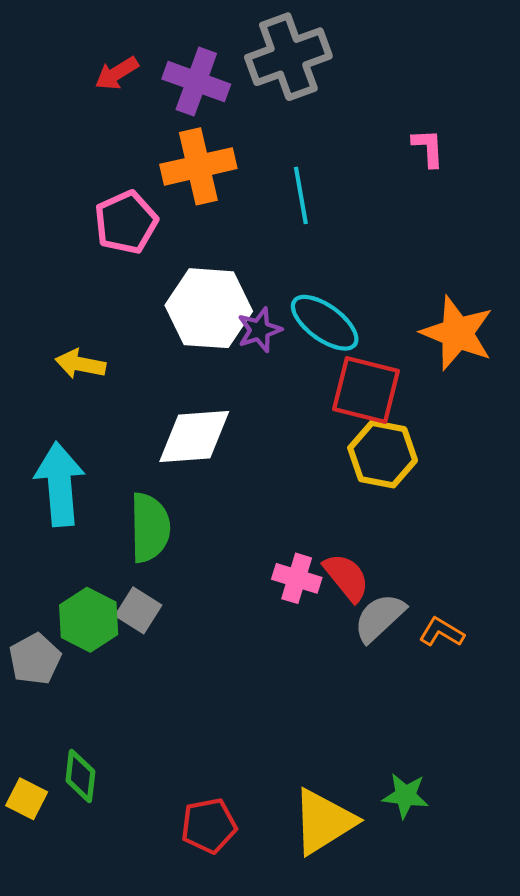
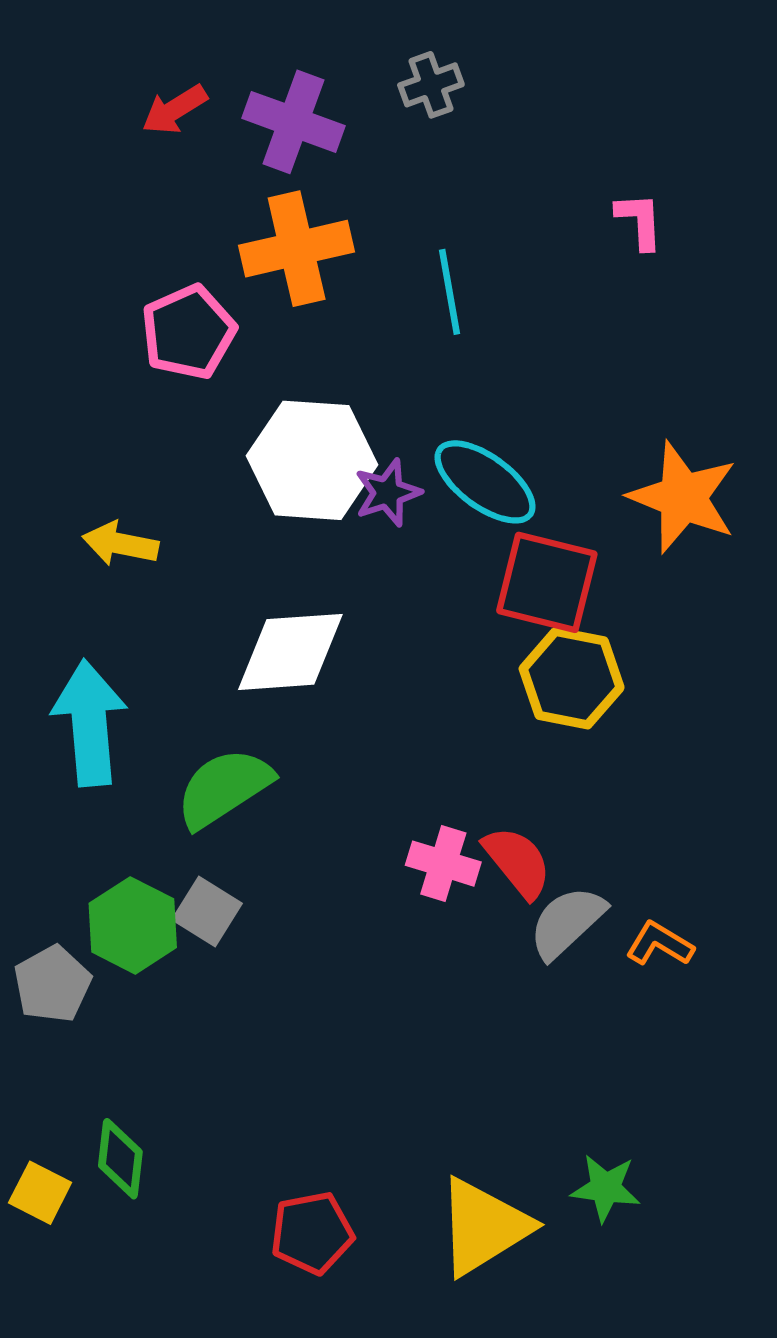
gray cross: (288, 57) -> (431, 85), size x0.5
green semicircle: (150, 528) -> (224, 788), turned -122

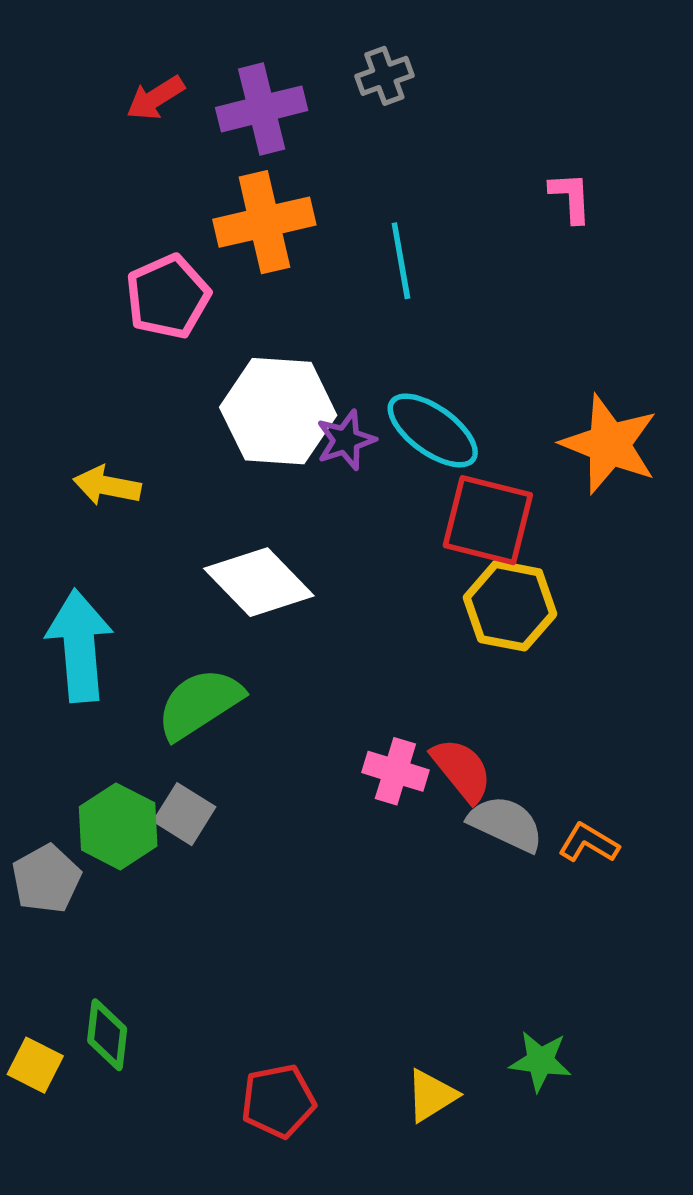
purple cross: (293, 122) -> (262, 109), turned -34
white diamond: (290, 652) -> (259, 582), turned 50
gray semicircle: (567, 922) -> (506, 824), turned 68
yellow triangle: (483, 1227) -> (431, 1095), size x0.6

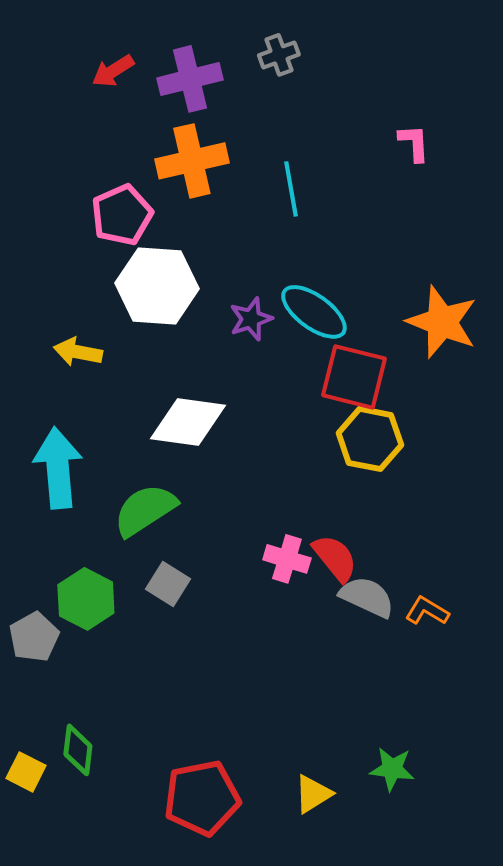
white hexagon: (278, 411) -> (157, 286), moved
white diamond: (259, 582) -> (188, 422), turned -38
gray square: (184, 814) -> (168, 584), moved
red pentagon: (278, 1101) -> (202, 798), size x1.4

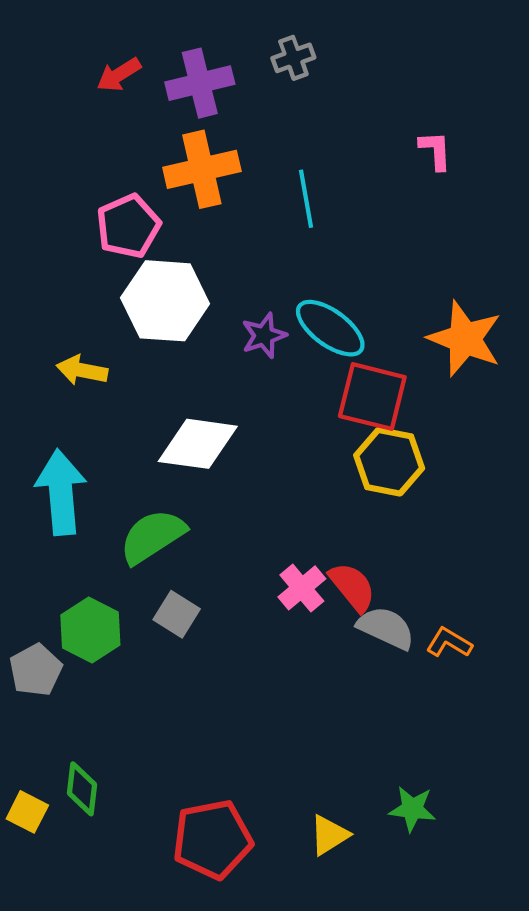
pink cross: (287, 559) -> (302, 588), turned 33

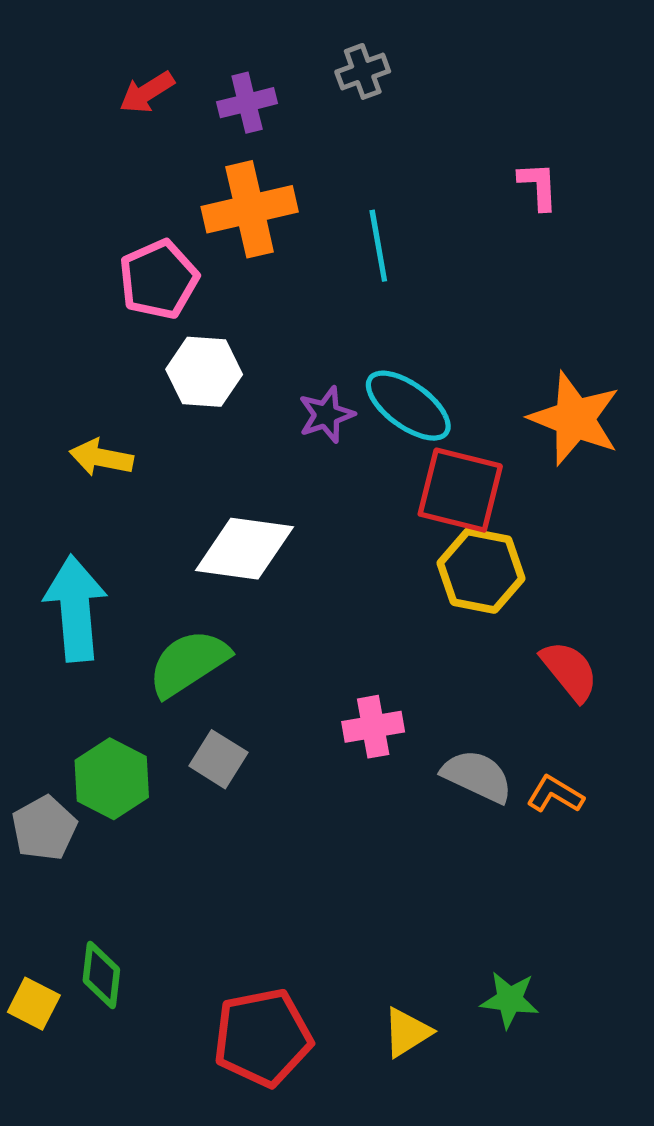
purple cross: (200, 83) -> (247, 103), size x0.7
white hexagon: (165, 301) -> (204, 372), size x0.7
red semicircle: (352, 587) -> (569, 671), moved
pink cross: (302, 588) -> (373, 727), turned 30

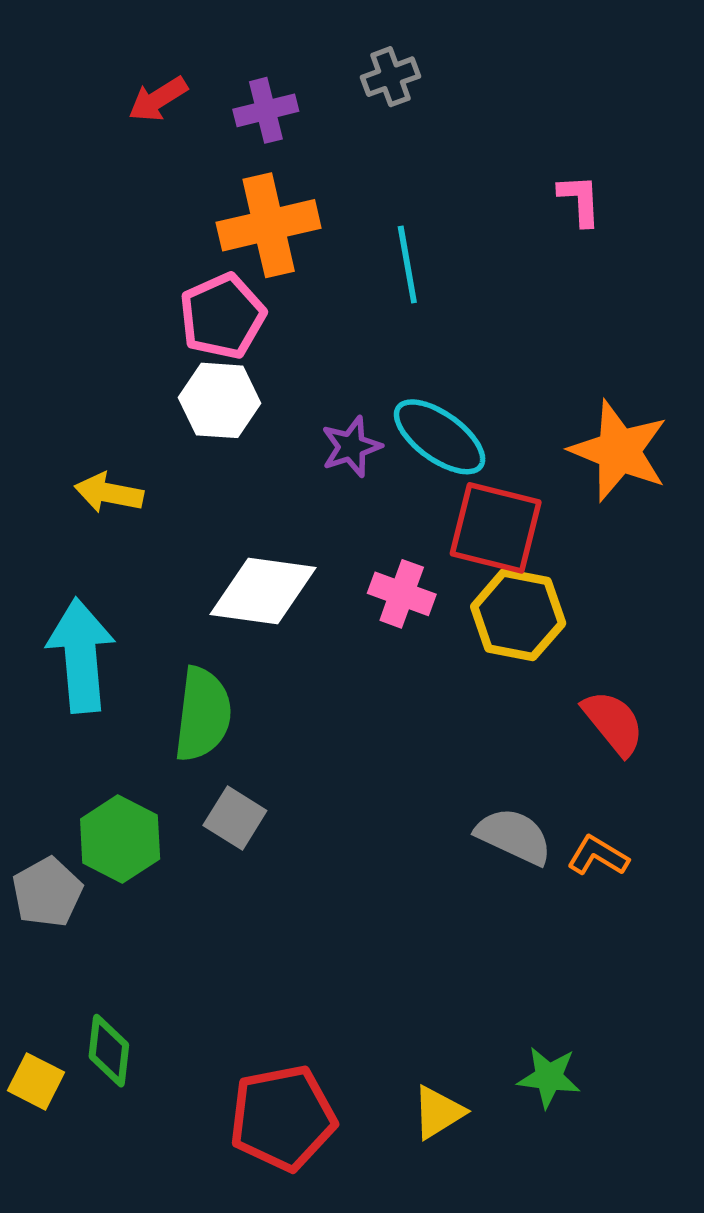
pink pentagon: (159, 279) -> (222, 316), moved
green semicircle: (189, 663) -> (203, 714), turned 130
pink cross: (373, 727) -> (402, 594), moved, turned 30

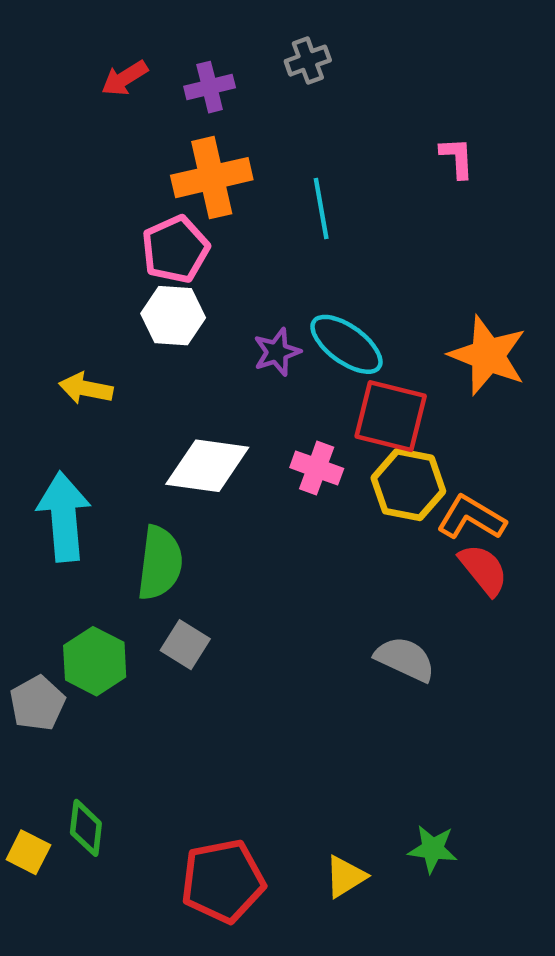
orange L-shape: (598, 856) -> (471, 518), moved, size x1.4

